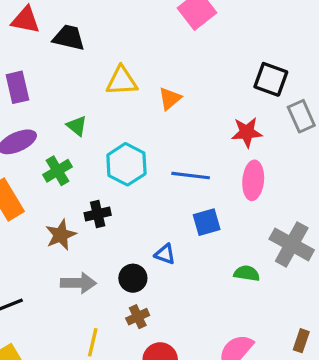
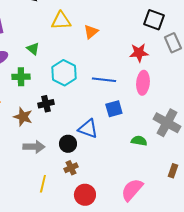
green cross: (58, 171) -> (21, 77), turned 30
brown star: (61, 235) -> (23, 117), turned -30
blue triangle: (165, 254) -> (88, 129), size x1.5
brown rectangle: (301, 341) -> (173, 171), moved

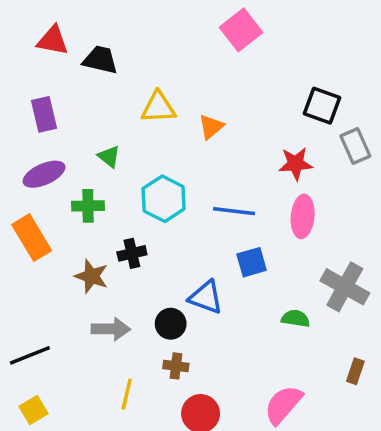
brown cross: (71, 168) -> (176, 366), turned 32

